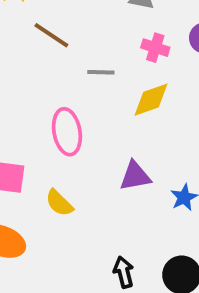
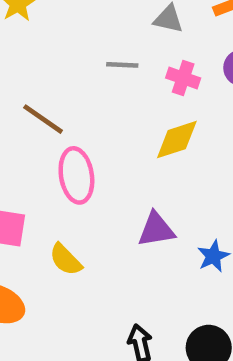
brown line: (51, 35) -> (43, 119), moved
gray line: (101, 72) -> (122, 65), moved

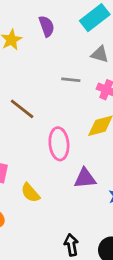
pink ellipse: (76, 175) -> (59, 144), moved

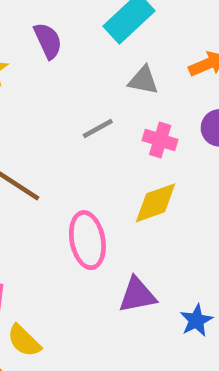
gray line: (71, 80) -> (98, 129), turned -30
yellow semicircle: (30, 193) -> (24, 341), moved

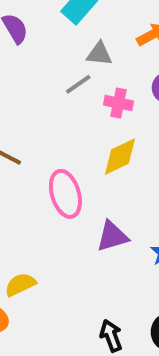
gray line: (98, 129) -> (78, 84), moved
yellow semicircle: (24, 341) -> (20, 285), turned 116

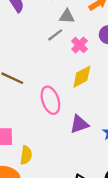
pink cross: (119, 103) -> (80, 45), turned 35
yellow semicircle: (20, 285) -> (26, 155), turned 126

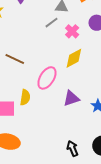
pink ellipse: (50, 100) -> (47, 78), turned 50
yellow semicircle: (26, 155) -> (25, 97), moved

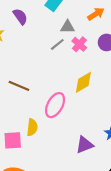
pink cross: (72, 31) -> (79, 44), moved
purple triangle: (71, 98) -> (85, 145), moved

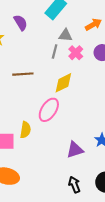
gray line: (57, 44) -> (55, 52), turned -40
yellow diamond: (83, 82) -> (63, 83), moved
brown line: (19, 86) -> (23, 74), moved, turned -30

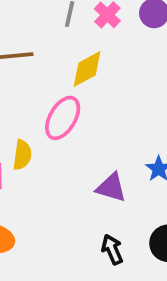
purple triangle: (75, 150) -> (111, 187), turned 36

